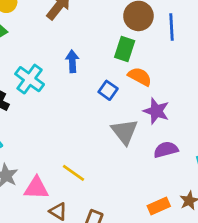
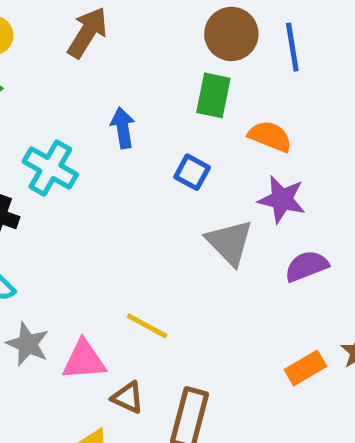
orange semicircle: (140, 77) -> (270, 136), moved

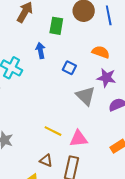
green rectangle: (213, 95) -> (56, 26), moved
pink triangle: (84, 360) -> (78, 139), moved

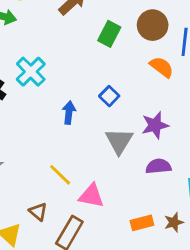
blue arrow: (41, 50) -> (69, 113), moved
orange semicircle: (101, 52) -> (162, 67), moved
purple star: (106, 78) -> (155, 125), turned 30

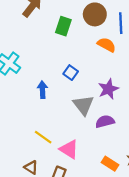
purple semicircle: (158, 166) -> (105, 121), moved
pink triangle: (91, 196) -> (69, 149), turned 30
orange rectangle: (142, 223) -> (110, 164), turned 56

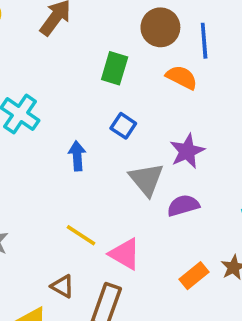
green rectangle: (63, 26) -> (115, 68), moved
orange rectangle: (110, 164) -> (194, 276), turned -70

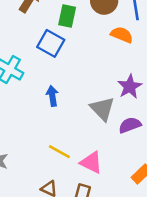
green rectangle: (115, 68) -> (67, 16), moved
blue square: (123, 126) -> (51, 43), moved, size x1.5

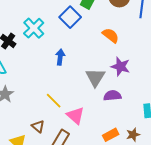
orange semicircle: (122, 35) -> (111, 35), moved
purple star: (130, 87) -> (120, 66), turned 30

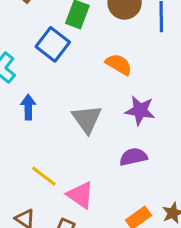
blue arrow: (60, 57) -> (28, 107), moved
gray triangle: (95, 77) -> (87, 119), moved

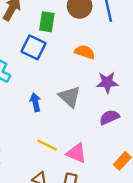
blue arrow: (28, 107) -> (35, 102), moved

